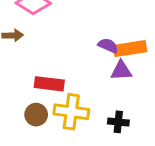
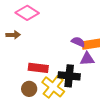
yellow cross: (71, 112) -> (53, 87), turned 30
black cross: (118, 122) -> (69, 76), moved, size x1.5

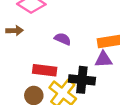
purple semicircle: (78, 42) -> (63, 39), moved

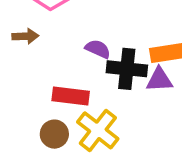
black cross: (82, 80) -> (127, 69), moved

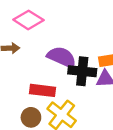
purple semicircle: (98, 49) -> (62, 57), size x1.6

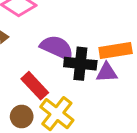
red rectangle: (42, 90) -> (35, 86), turned 40

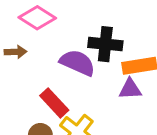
black cross: (80, 64) -> (105, 44), moved

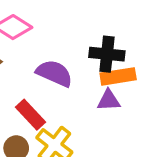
black cross: (105, 44) -> (107, 54), moved

